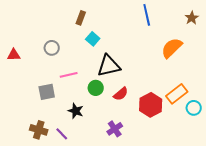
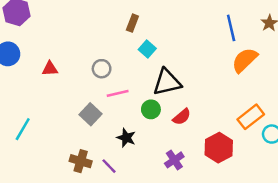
blue line: (147, 15) -> (231, 28), moved
gray circle: (52, 48) -> (102, 69), moved
gray square: (47, 92) -> (90, 114), turned -36
red hexagon: (151, 105) -> (219, 148), moved

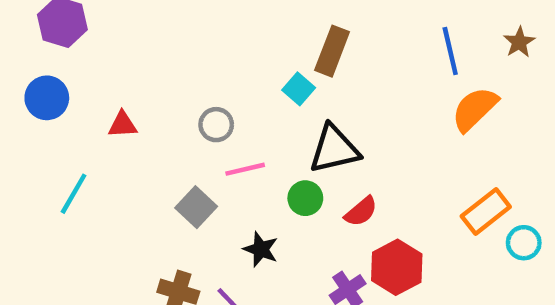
brown rectangle: (132, 23) -> (332, 51), moved, size x1.5
cyan line: (23, 129) -> (74, 194), moved
red hexagon: (219, 148) -> (397, 267), moved

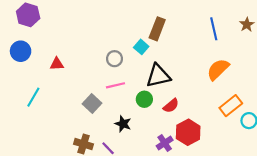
orange semicircle: (475, 109) -> (218, 69), moved
gray circle: (216, 125) -> (114, 59), moved

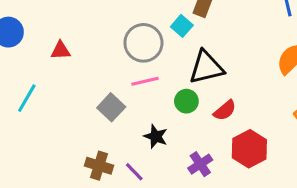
gray circle: (114, 59) -> (143, 43), size x1.6
purple cross: (165, 143) -> (200, 164), moved

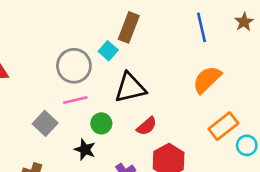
green circle: (186, 101) -> (101, 123), moved

